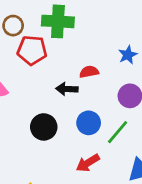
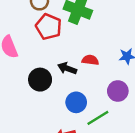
black circle: (44, 127) -> (40, 80), moved

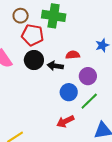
black circle: (40, 80) -> (34, 60), moved
purple circle: (118, 91) -> (88, 76), moved

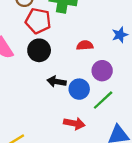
black arrow: (55, 66) -> (57, 82), moved
red arrow: (65, 121) -> (74, 123), turned -144

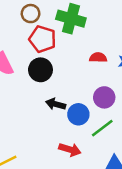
red semicircle: (85, 45) -> (98, 57), moved

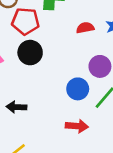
black arrow: (56, 104) -> (17, 107), moved

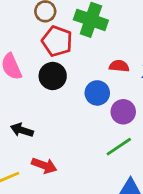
blue circle: (78, 89) -> (97, 93), moved
red arrow: (77, 126) -> (44, 166), moved

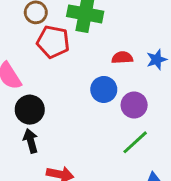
black circle: (53, 76) -> (30, 110), moved
black arrow: (22, 130) -> (31, 141), turned 65

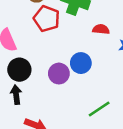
red semicircle: (122, 58) -> (101, 29), moved
purple circle: (134, 105) -> (59, 74), moved

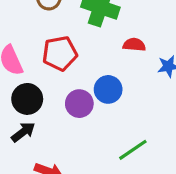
red pentagon: (47, 19) -> (60, 53), moved, turned -30
black arrow: (16, 95) -> (23, 132), turned 60

